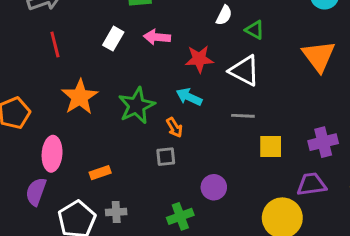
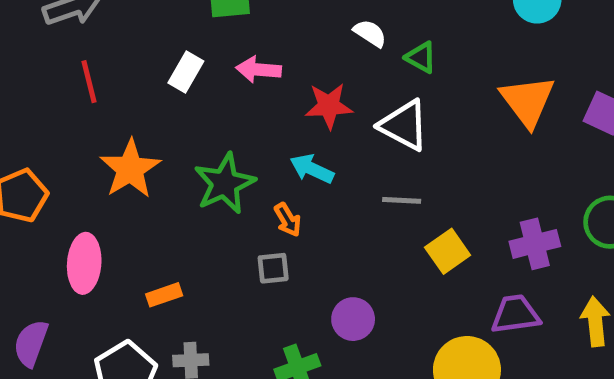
white semicircle: (224, 15) -> (370, 33), turned -84
yellow square: (271, 146) -> (448, 251), turned -35
purple semicircle: (36, 192) -> (31, 343), moved

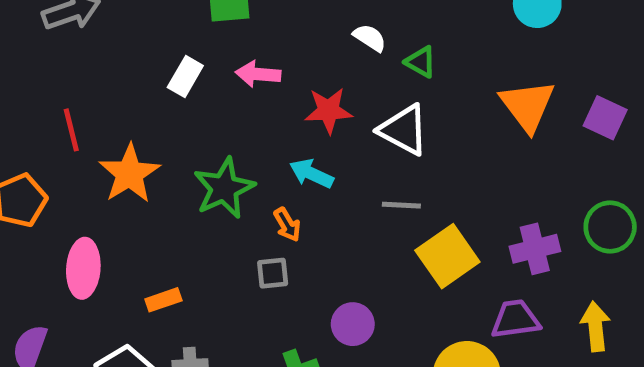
red line: (89, 82) -> (71, 130), moved
yellow square: (448, 251) -> (447, 256), size x1.4

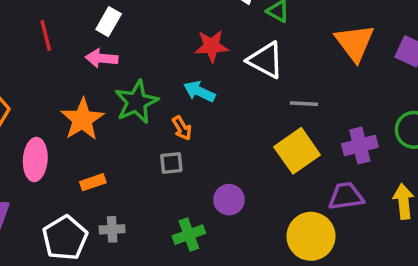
pink arrow: (258, 74) -> (102, 58), moved
red line: (71, 130) -> (46, 36), moved
orange star: (129, 174) -> (82, 119), moved
gray line: (401, 205) -> (304, 104), moved

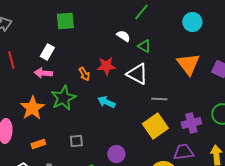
cyan arrow: (199, 91) -> (106, 102), moved
orange arrow: (182, 128) -> (84, 74), moved
gray square: (171, 163) -> (76, 141), moved

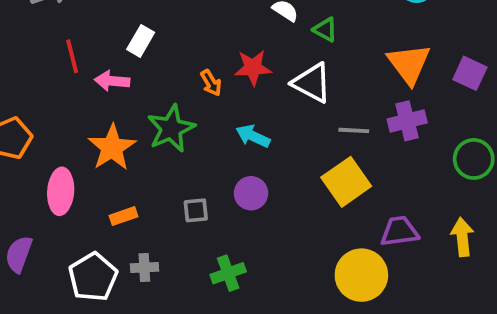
pink arrow: (43, 73) -> (112, 81), moved
purple cross: (191, 123) -> (407, 121), moved
purple circle: (116, 154) -> (251, 193), moved

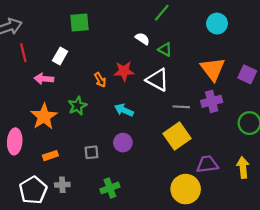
red line: (72, 56) -> (23, 53), moved
green star: (171, 129) -> (77, 106), size x0.7

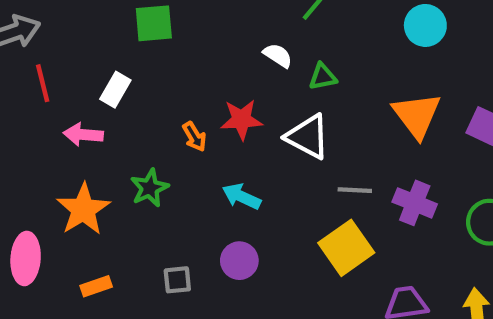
green triangle: (165, 49) -> (323, 77), turned -40
purple cross: (212, 101) -> (415, 203), moved, turned 36

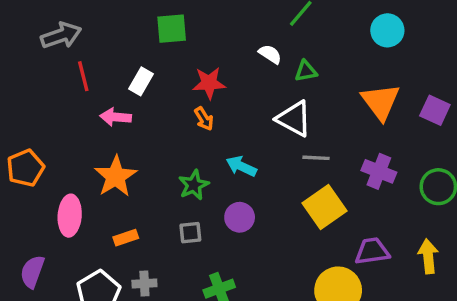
red star: (241, 120) -> (209, 83), moved
green star: (150, 188) -> (194, 185), moved
gray line: (355, 190) -> (316, 158), moved

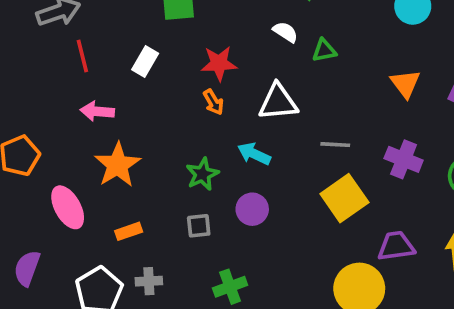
orange triangle: (381, 102) -> (405, 84), size x0.7
pink arrow: (116, 117) -> (97, 111), moved
white triangle: (294, 119) -> (278, 102), moved, turned -33
pink ellipse: (70, 216) -> (68, 207), turned -33

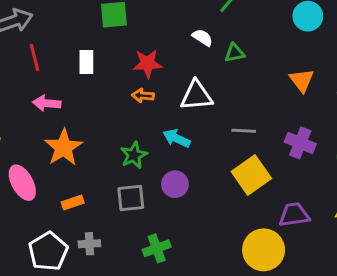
white rectangle: (145, 62) -> (86, 62), turned -30
orange arrow: (213, 102) -> (143, 96), turned 125
gray square: (199, 226) -> (131, 198), size x1.4

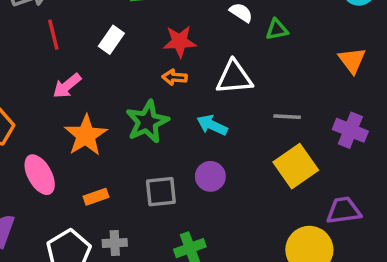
white rectangle: (86, 62) -> (111, 40), turned 35
pink arrow: (47, 103) -> (67, 86), turned -44
green star: (134, 155) -> (147, 122), moved, size x1.4

